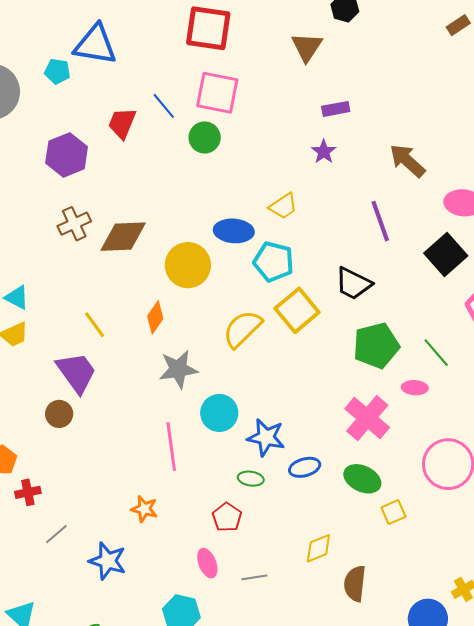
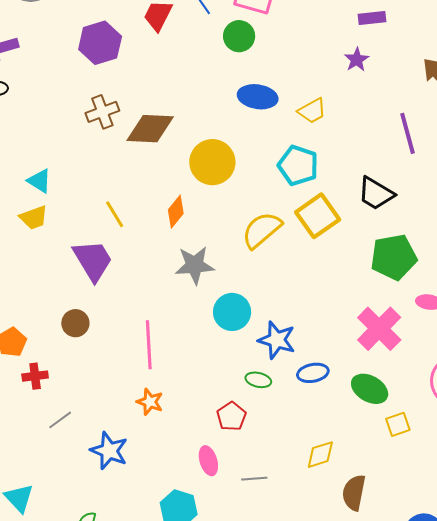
blue ellipse: (234, 231) -> (258, 97), moved
brown circle: (59, 414) -> (75, 323), moved
pink line: (171, 447) -> (149, 345), moved

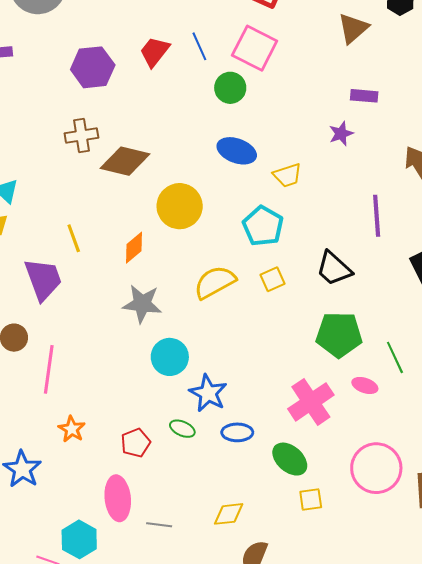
yellow square: (318, 216) -> (272, 279), size x0.6
pink line: (149, 345) -> (49, 369), moved
red pentagon: (231, 416) -> (136, 443), moved
pink ellipse: (208, 461) -> (118, 498), size x1.5

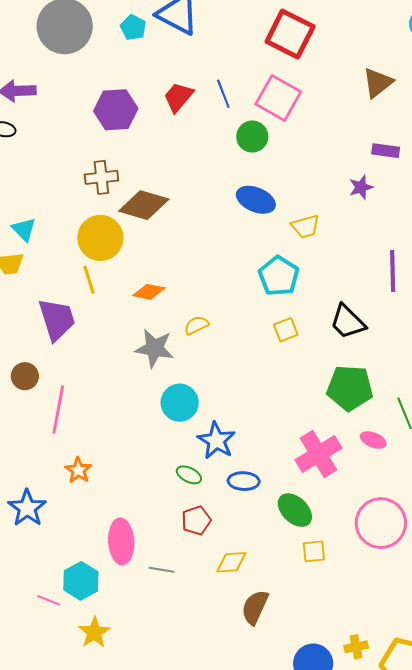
yellow circle: (180, 206) -> (100, 238), moved
orange diamond: (134, 248) -> (149, 292), turned 48
yellow semicircle: (215, 282) -> (196, 325), moved, size x0.6
red pentagon: (136, 443) -> (196, 520), moved

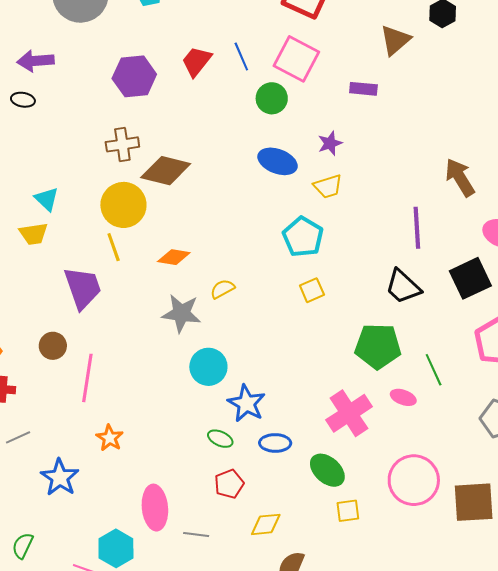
purple rectangle: (386, 151) -> (363, 89), moved
purple star: (361, 187) -> (330, 143), moved
black trapezoid: (348, 322) -> (403, 287), moved

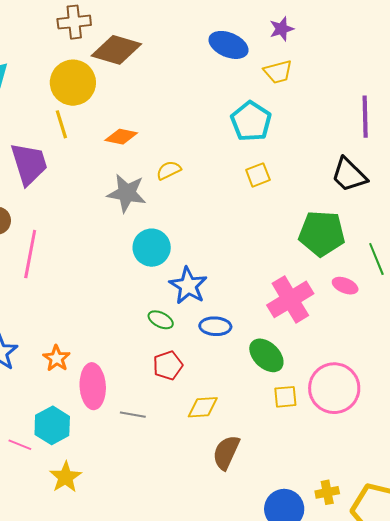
orange star: (110, 438) -> (57, 358), moved
pink circle: (414, 480) -> (334, 388), moved

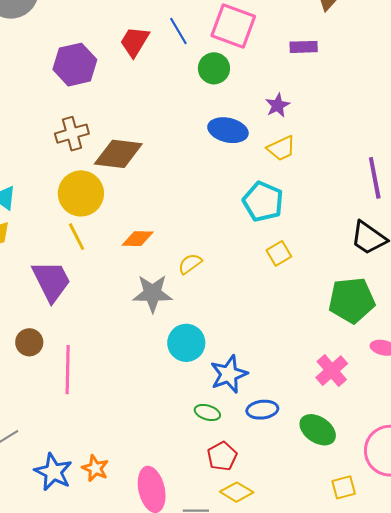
blue star: (188, 286) -> (229, 374), turned 30
pink cross: (290, 299) -> (332, 371), size x0.7
orange star: (57, 358) -> (95, 468), moved
yellow square: (285, 397) -> (344, 487), moved
yellow diamond: (203, 407) -> (237, 492), moved, turned 44

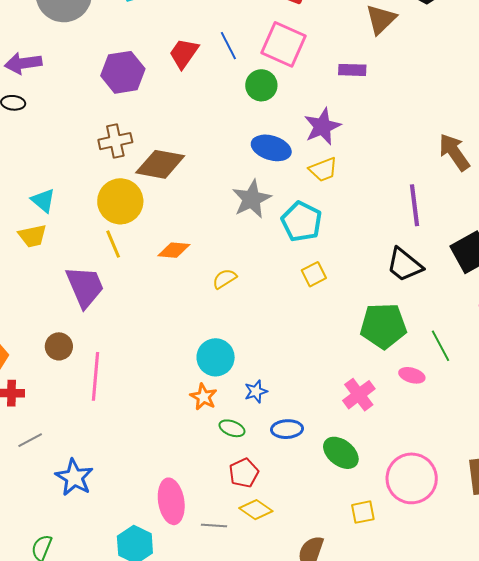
purple star: (278, 105) -> (322, 126), size x1.5
gray star: (153, 293) -> (252, 199), moved, turned -30
blue star: (229, 374) -> (256, 391), size x0.6
orange star: (95, 468) -> (204, 397), moved

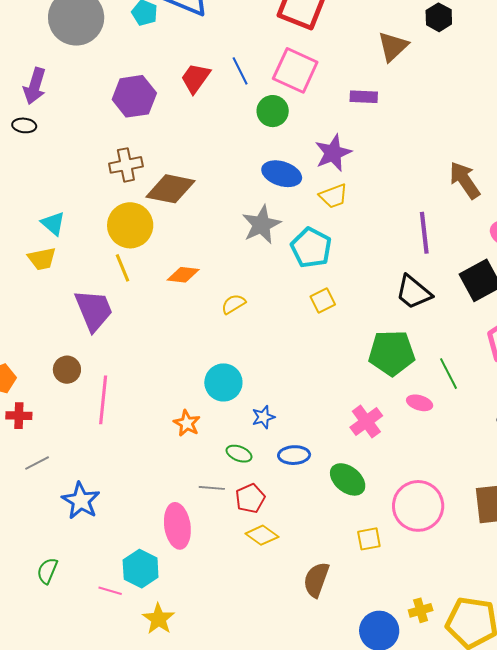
purple arrow: (23, 63) -> (35, 86), turned -66
orange star: (204, 397) -> (187, 423), moved
gray line: (214, 526) -> (212, 488), moved

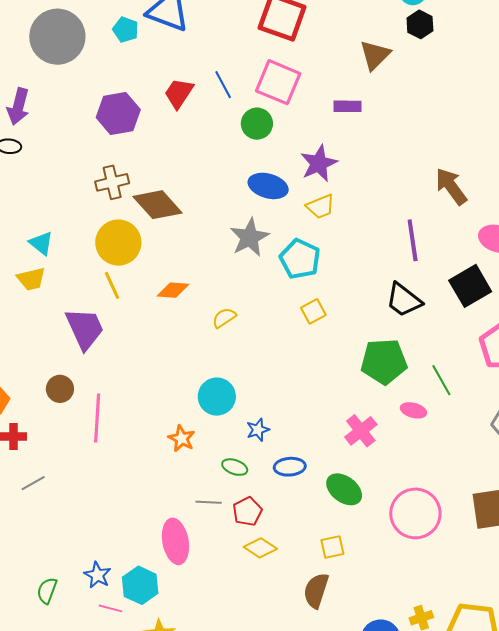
brown diamond: (171, 189) -> (157, 205), turned 39
blue star: (81, 501) -> (97, 575), moved, size x0.7
yellow square: (369, 539) -> (332, 547), moved

